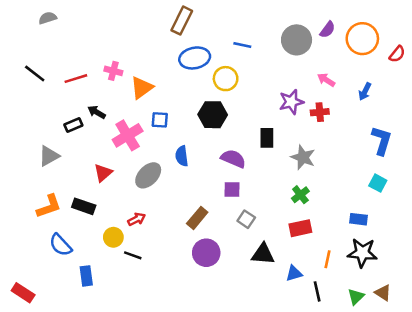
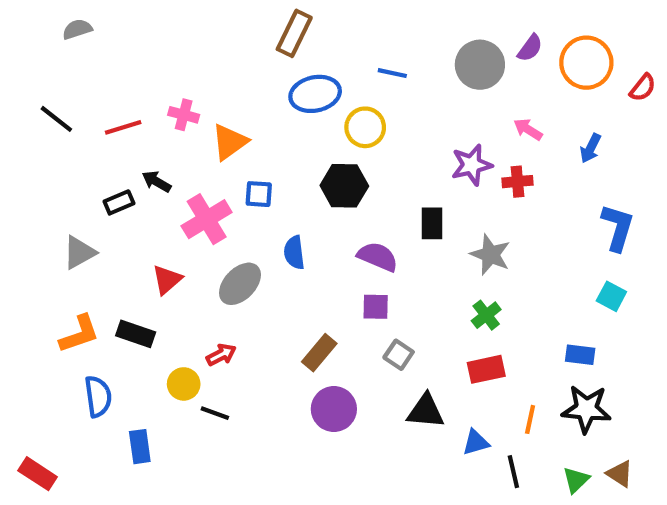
blue semicircle: (60, 245) -> (98, 396), turned -145

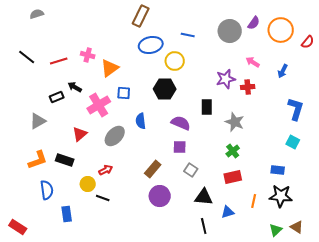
black line: (513, 472) -> (204, 226), moved

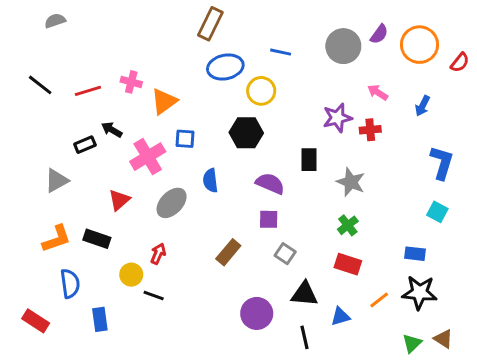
red arrow: (106, 170) -> (158, 254), turned -40
red rectangle: (233, 177) -> (348, 264), turned 30
purple circle: (160, 196) -> (257, 313), moved
orange line: (254, 201) -> (379, 300), turned 40
red rectangle: (18, 227) -> (36, 321), moved

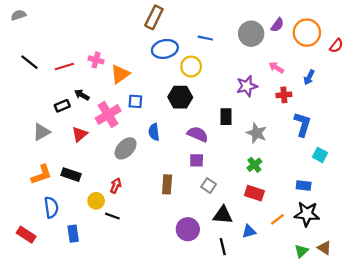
gray semicircle: (55, 21) -> (18, 15), moved
red cross: (370, 130) -> (284, 95), moved
blue L-shape: (442, 163) -> (302, 124), moved
red triangle: (119, 200) -> (80, 134), moved
brown rectangle: (228, 252) -> (167, 184), turned -36

